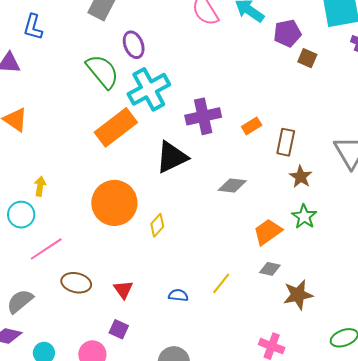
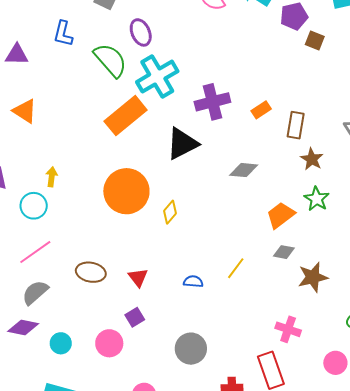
blue L-shape: (33, 27) -> (63, 34), moved
pink line: (46, 249) -> (35, 252), moved
purple square: (119, 329) -> (135, 317), turned 36

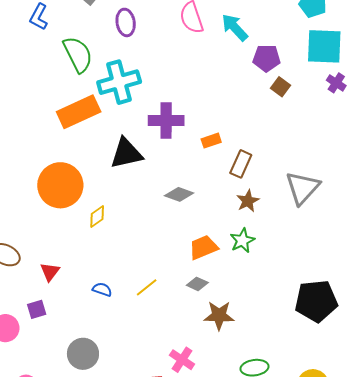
purple ellipse: (141, 32) -> (126, 22), moved

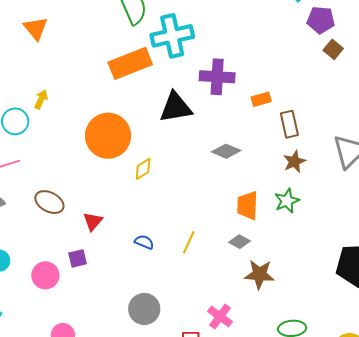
brown rectangle: (241, 164) -> (289, 124), turned -40
orange trapezoid: (203, 247) -> (248, 205), turned -68
yellow line: (147, 287) -> (189, 242), turned -30
gray circle: (83, 354) -> (144, 309), moved

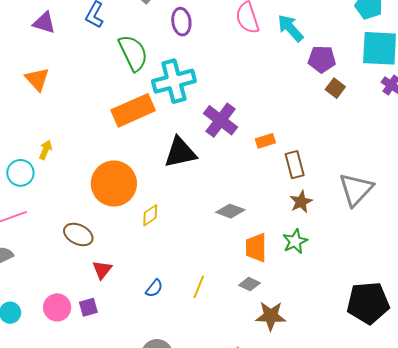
purple cross: (217, 77) -> (221, 120), turned 36
gray diamond: (226, 151) -> (230, 211), moved
brown ellipse: (49, 202) -> (78, 234), moved
blue semicircle: (144, 242) -> (154, 288), turned 108
pink circle: (45, 275) -> (57, 307), moved

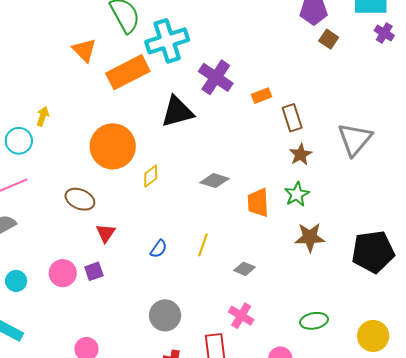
orange triangle: (37, 79) -> (84, 50), moved
gray diamond: (230, 211) -> (215, 181), moved
gray diamond: (249, 284) -> (244, 269), moved
brown star: (271, 316) -> (310, 237), moved

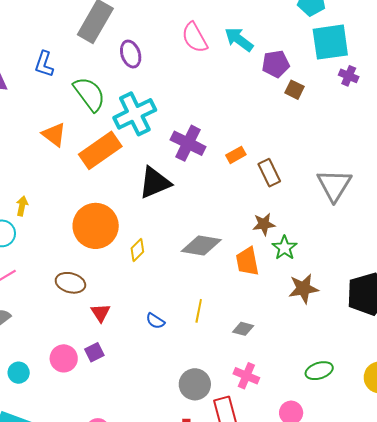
brown star: (301, 154) -> (264, 224), moved, turned 30
gray diamond: (215, 181) -> (201, 246), size x1.4
blue semicircle: (159, 249) -> (155, 321), turned 96
gray circle: (165, 315) -> (195, 384), moved

